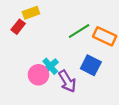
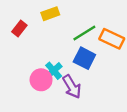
yellow rectangle: (31, 13) -> (50, 14), moved
blue square: (91, 65) -> (84, 58), moved

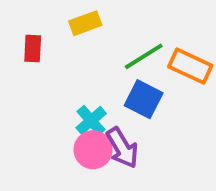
red rectangle: (19, 28) -> (33, 49), turned -35
pink circle: (41, 80) -> (93, 150), moved

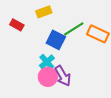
red rectangle: (33, 49) -> (17, 25), turned -64
blue square: (144, 99) -> (56, 40), moved

